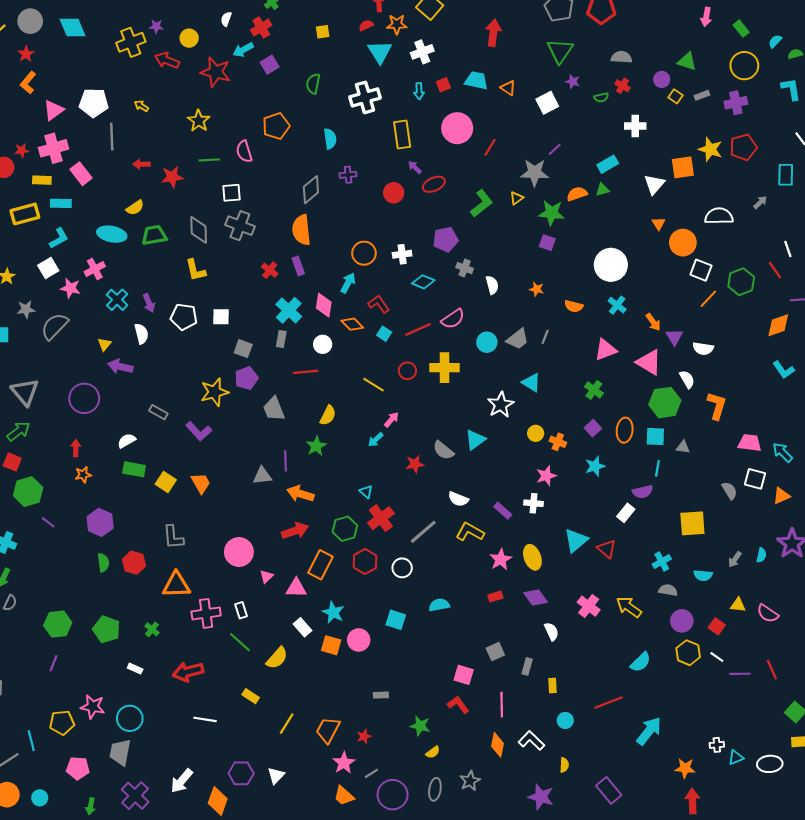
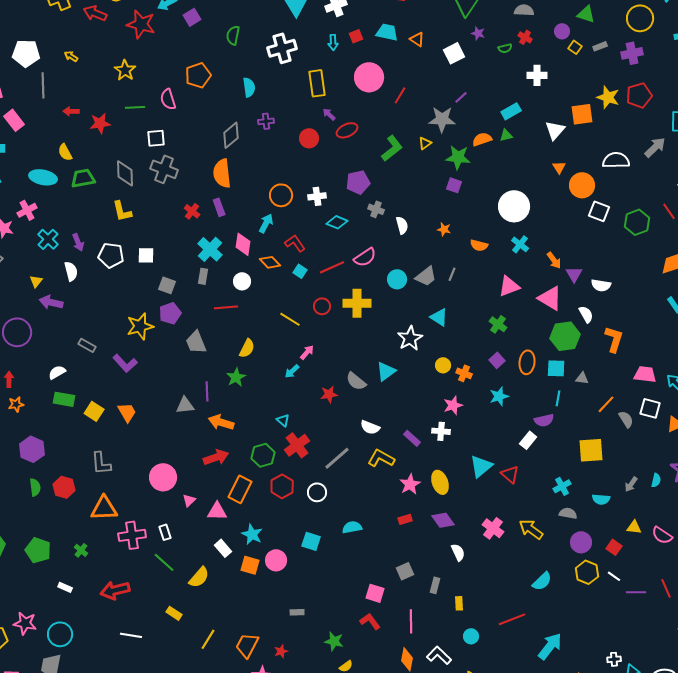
gray arrow: (760, 202) -> (655, 147), size x1.6
yellow semicircle: (135, 208) -> (65, 152), turned 96
orange line: (708, 299) -> (606, 404), moved

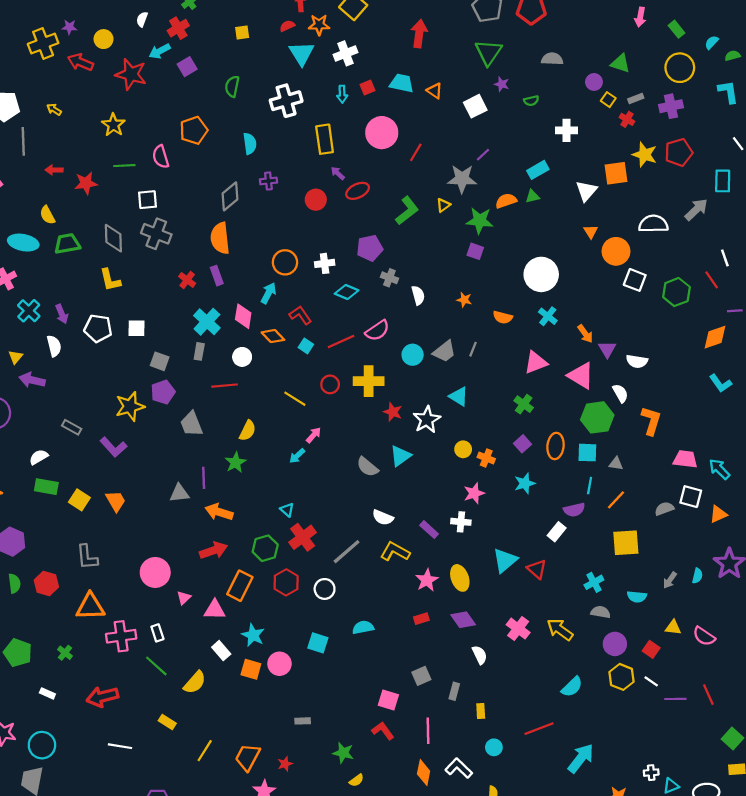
red cross: (525, 37) -> (627, 119), moved
red star: (329, 394) -> (393, 412), moved, turned 30
orange line: (606, 404) -> (616, 500), moved
gray semicircle: (626, 419) -> (664, 509), turned -78

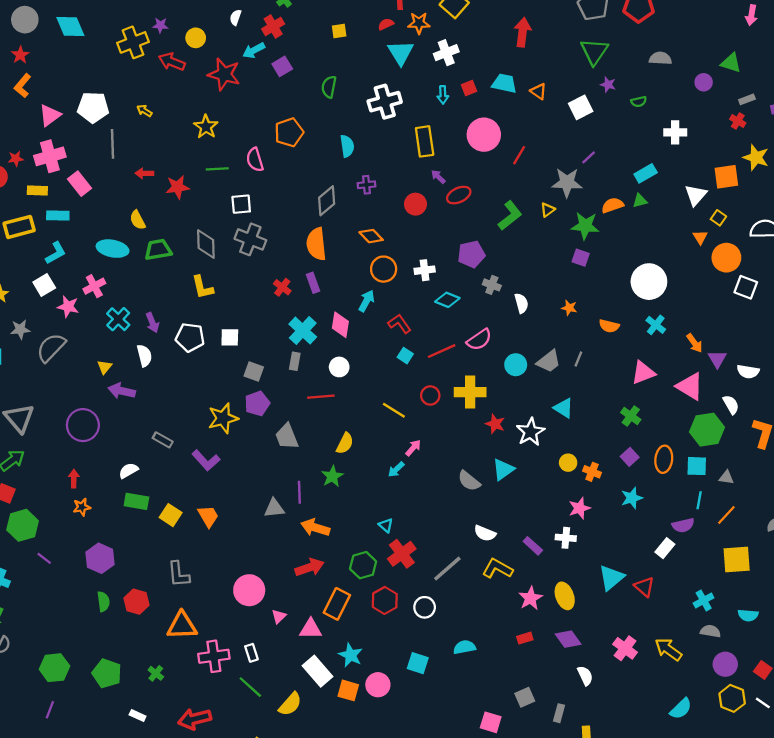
yellow square: (608, 100) -> (718, 218), moved
orange diamond: (273, 336) -> (371, 236), moved
white rectangle: (221, 651) -> (318, 671), size x1.5

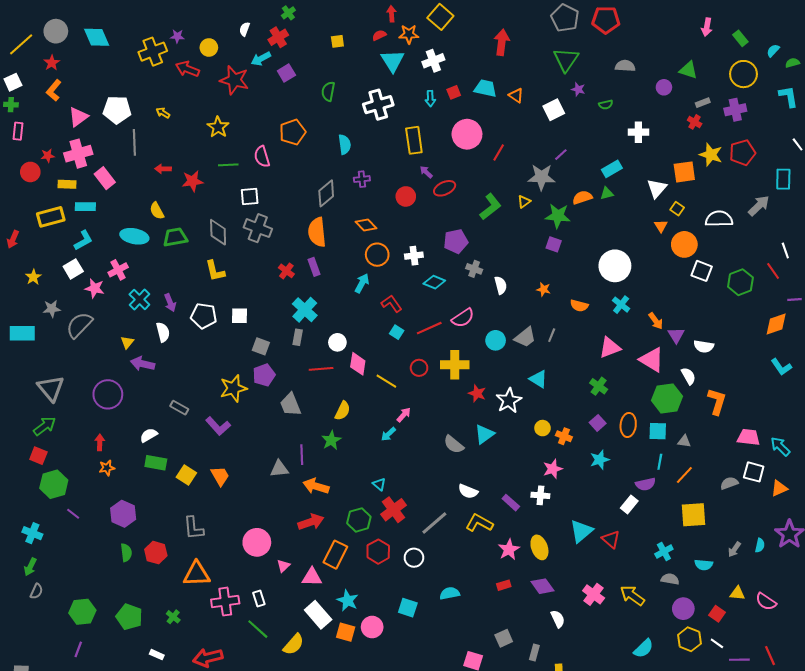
pink diamond: (340, 325) -> (358, 364), moved

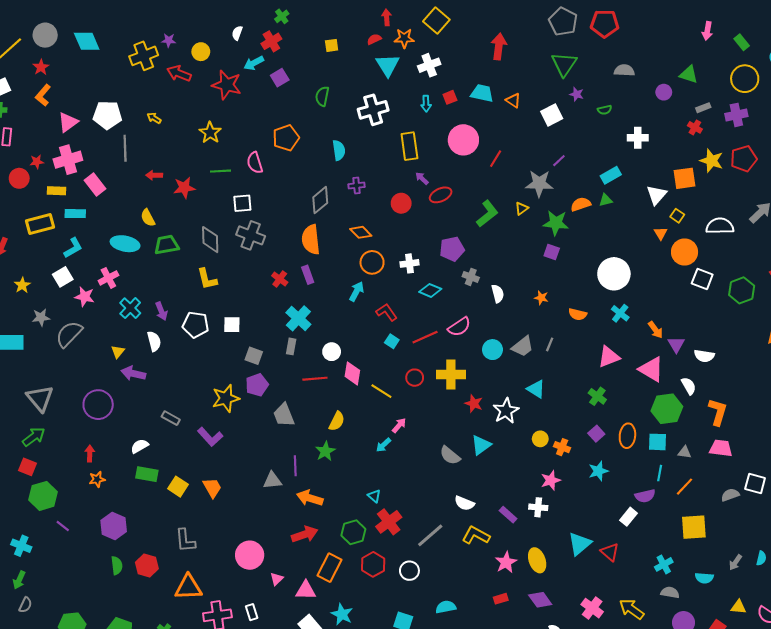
pink trapezoid: (749, 437) -> (721, 448), moved

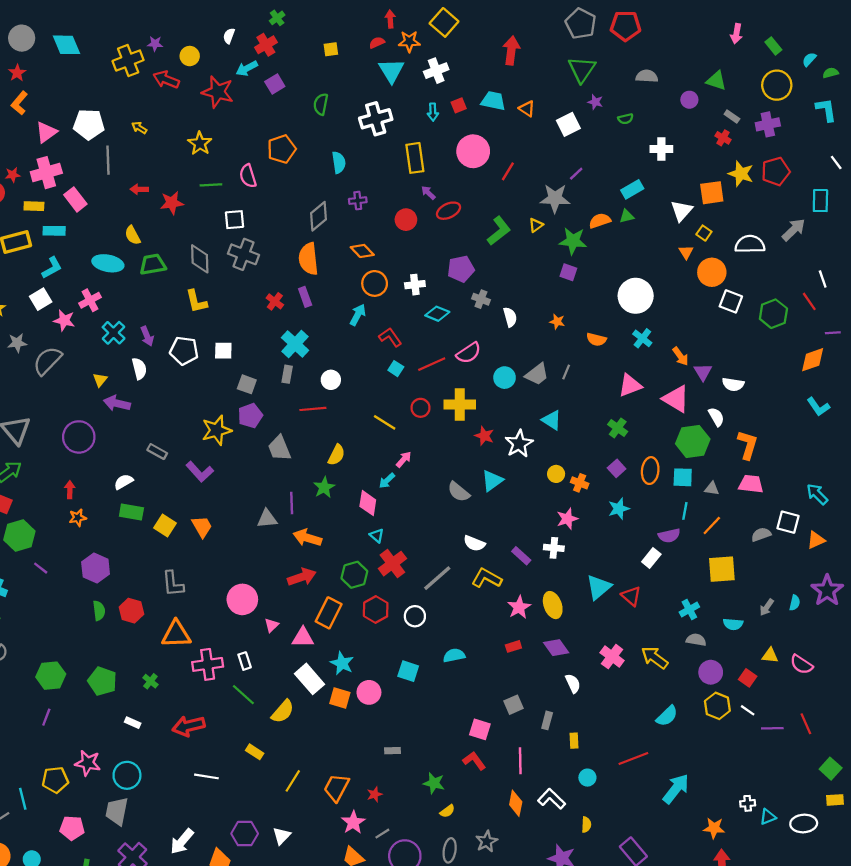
gray rectangle: (703, 108) -> (732, 117), turned 56
pink diamond: (352, 373) -> (368, 503), moved

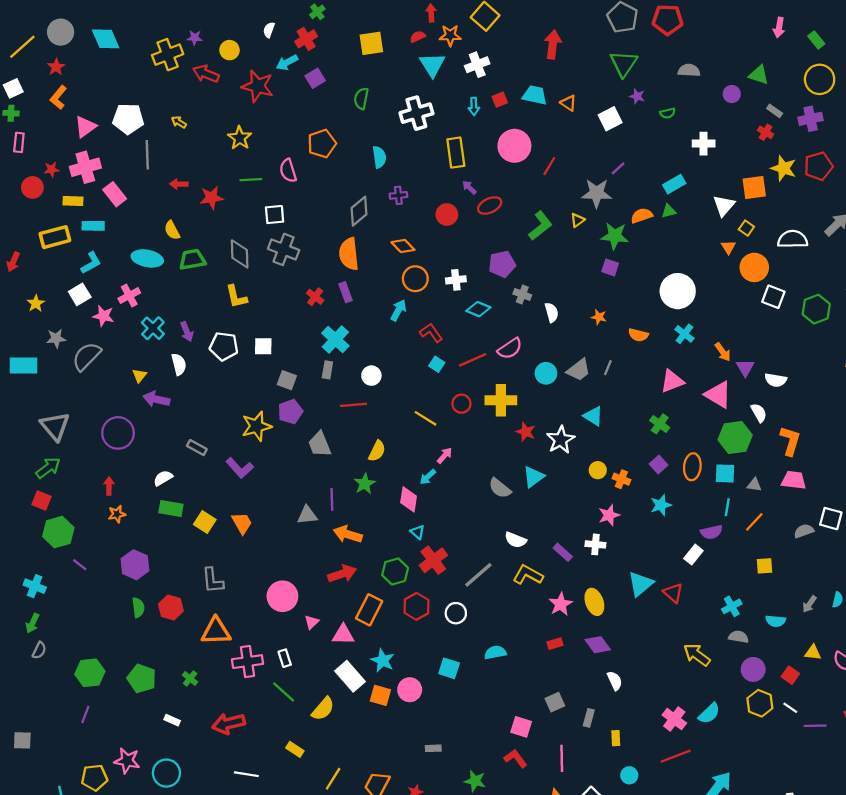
yellow square: (331, 49) -> (371, 43), size x1.6
yellow square: (722, 569) -> (764, 566), size x0.6
pink cross: (612, 657) -> (674, 719), moved

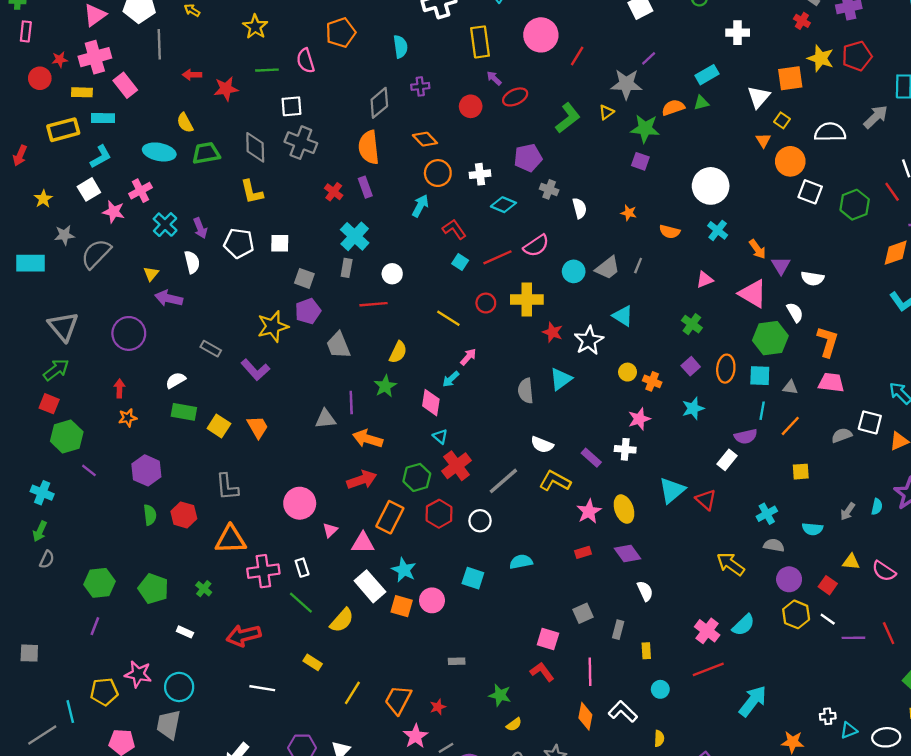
pink triangle: (672, 381) -> (705, 280), size x0.7
gray semicircle: (500, 488) -> (526, 391), turned 45

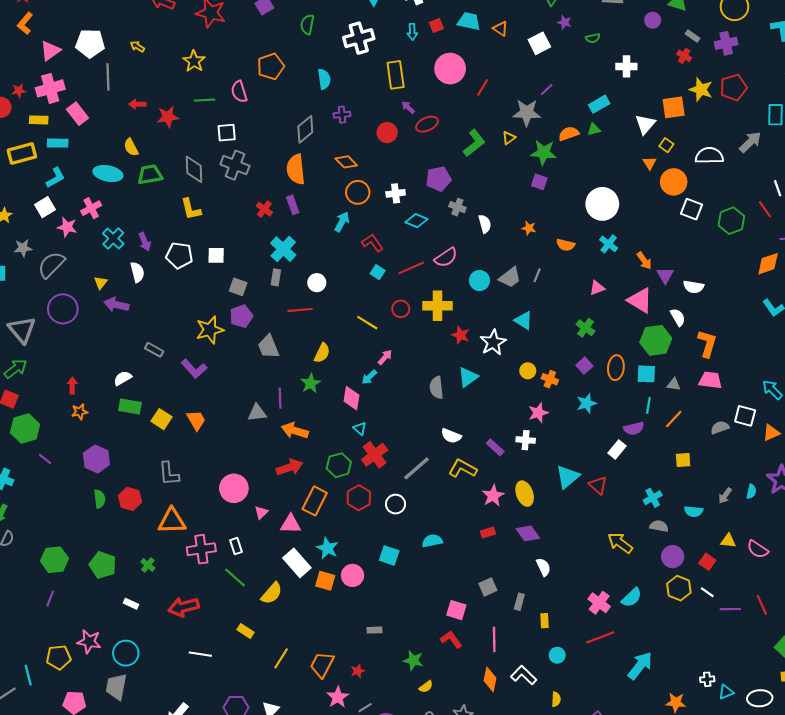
purple circle: (129, 333) -> (63, 309), moved

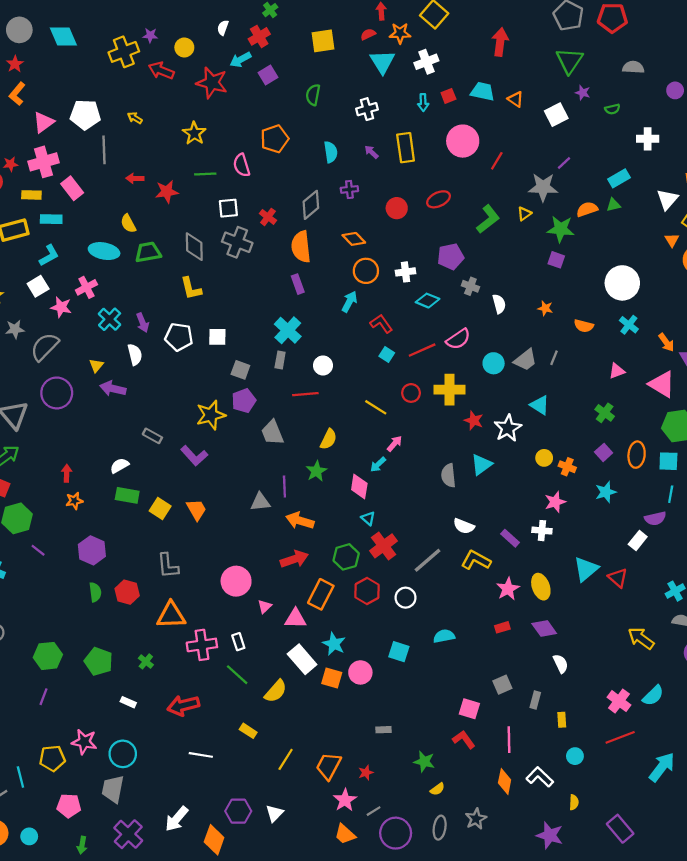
white cross: (359, 38) -> (367, 109), size x0.7
purple arrow: (408, 107) -> (371, 152), moved
red cross: (264, 209) -> (268, 217), moved

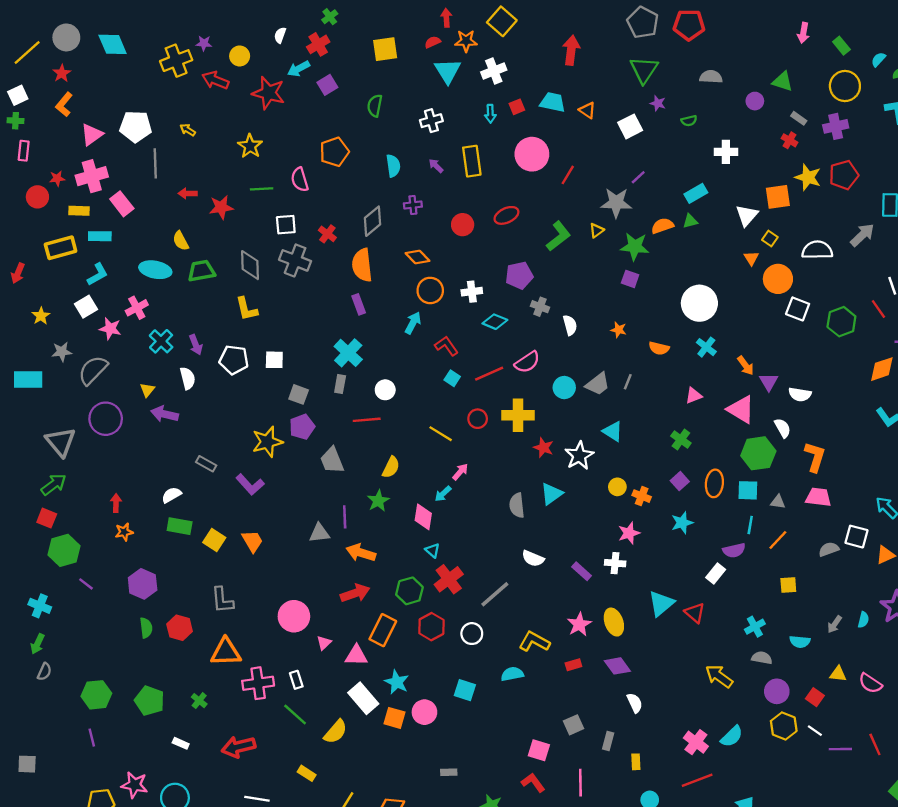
yellow L-shape: (476, 560) -> (534, 642), moved
purple line: (44, 697) -> (92, 738), turned -35

